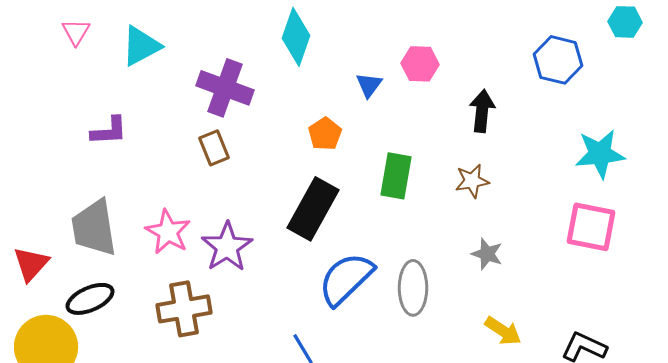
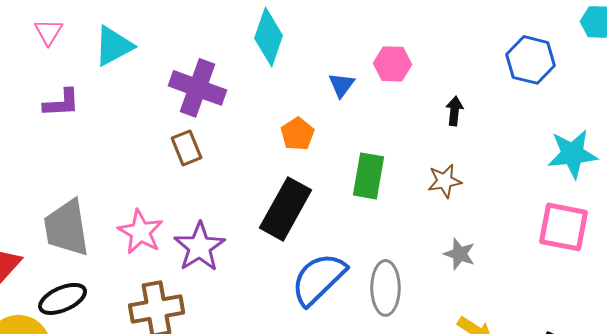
black arrow: (482, 111) -> (455, 111), size x0.7
purple L-shape: (109, 131) -> (62, 103), moved

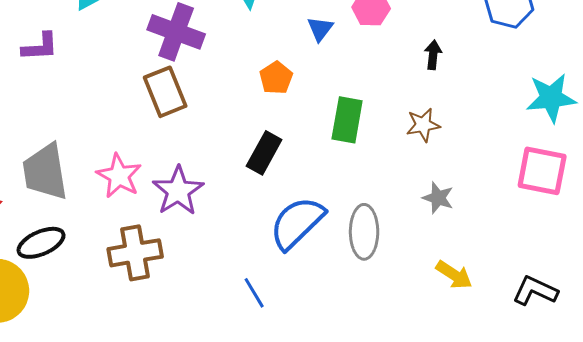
brown rectangle: (187, 148) -> (165, 92), size x1.4
black rectangle: (286, 209) -> (264, 153), size x0.7

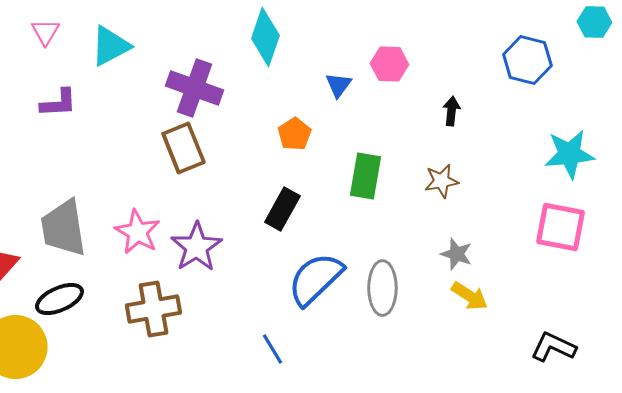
yellow arrow: (454, 275) -> (469, 296), moved

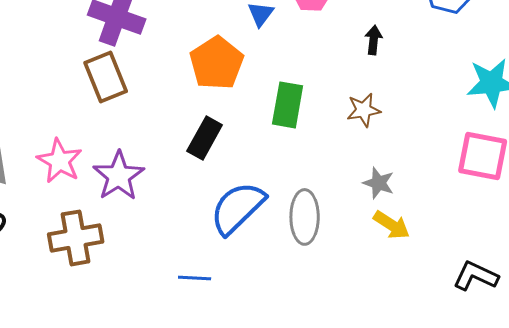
orange pentagon: (294, 134) -> (217, 63), size x1.6
blue line: (272, 349) -> (195, 278), turned -56

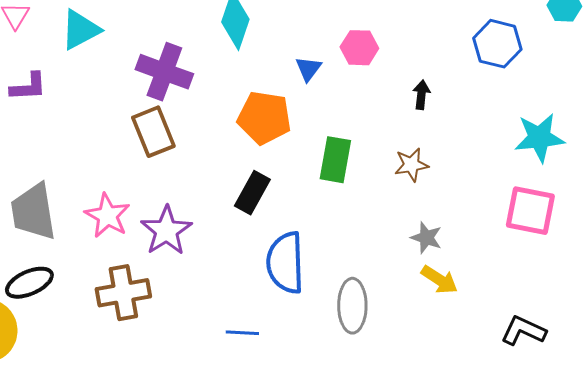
orange pentagon: (217, 63) -> (264, 118), turned -30
blue semicircle: (238, 208) -> (285, 263), turned -48
gray ellipse: (305, 217) -> (352, 306), moved

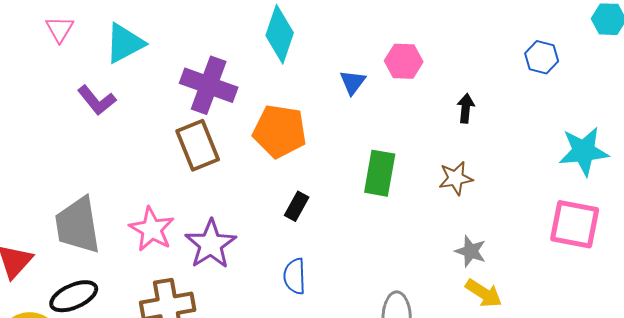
blue hexagon: (497, 44) -> (542, 57), size x0.7
purple L-shape: (28, 87) -> (97, 100), moved, turned 54
orange pentagon: (264, 118) -> (280, 131), moved
black rectangle: (252, 193) -> (297, 206), size x0.7
blue semicircle: (285, 263) -> (295, 276), moved, size x0.6

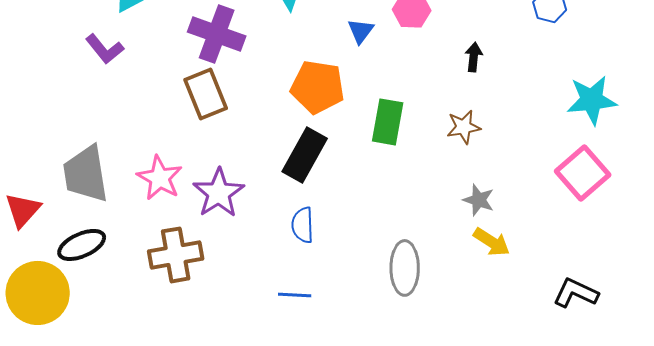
orange pentagon: (280, 131) -> (318, 87), moved
black rectangle: (297, 206) -> (305, 155), size x1.8
pink square: (575, 224) -> (583, 173), turned 38

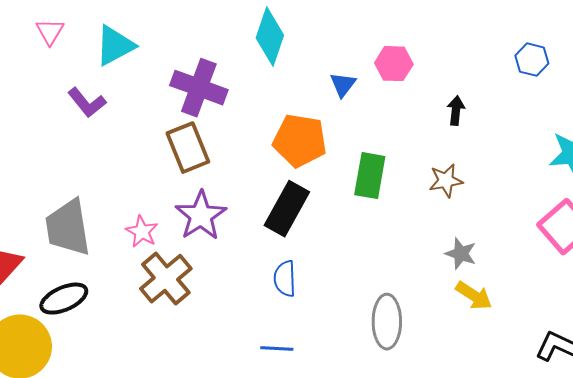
pink star: (160, 178) -> (142, 232), size x0.7
purple star: (219, 193) -> (201, 216), moved
brown cross: (176, 255) -> (166, 279), moved, turned -30

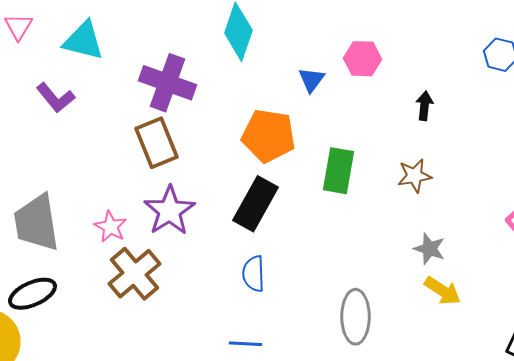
cyan triangle: (115, 46) -> (83, 41), turned 42

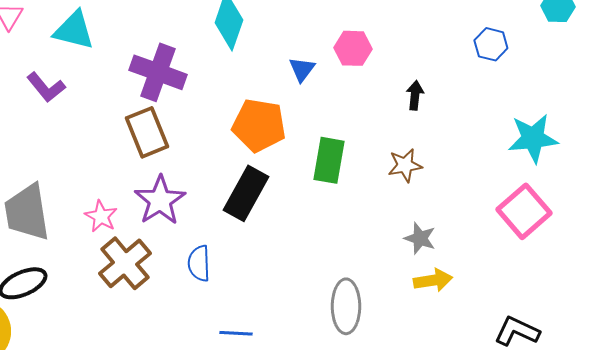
blue semicircle: (253, 274) -> (199, 263), moved
yellow arrow: (442, 291) -> (433, 280), turned -42

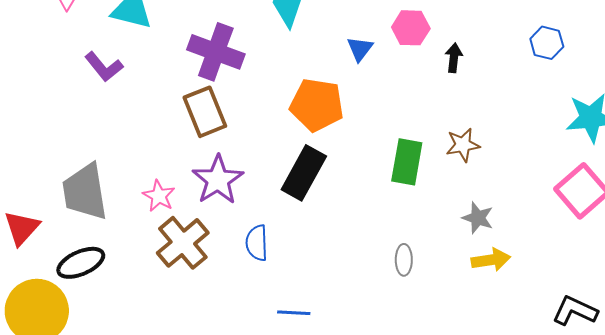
blue hexagon: (491, 44) -> (547, 43), moved
black arrow: (415, 95) -> (454, 58), moved
green rectangle: (329, 160) -> (407, 162), moved
gray ellipse: (346, 306) -> (404, 260), moved, size x0.6

